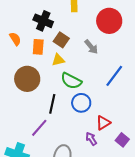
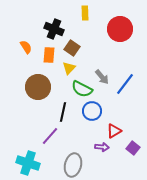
gray arrow: (91, 47) -> (102, 77), moved
yellow triangle: (58, 60) -> (69, 68), turned -32
purple arrow: (91, 139) -> (102, 147), turned 128

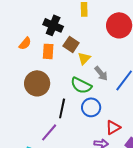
orange semicircle: (26, 47) -> (25, 43), turned 72
yellow triangle: (69, 68) -> (84, 58), moved

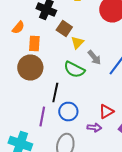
orange rectangle: (48, 51) -> (34, 44), moved
blue circle: (91, 107) -> (68, 112), moved
purple line: (49, 132) -> (42, 116), turned -30

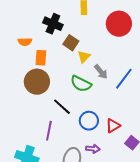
orange semicircle: (18, 28) -> (25, 42), turned 48
black line: (55, 92) -> (62, 107), turned -60
blue circle: (68, 112) -> (89, 121), moved
purple arrow: (94, 128) -> (93, 149), moved

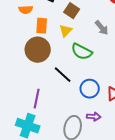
yellow triangle: (84, 57) -> (66, 31), moved
gray arrow: (101, 72) -> (102, 28), moved
purple line: (49, 131) -> (37, 99), moved

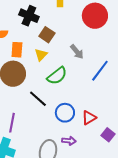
green semicircle: (82, 52) -> (57, 76), turned -65

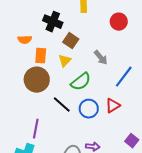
red circle: (95, 16) -> (119, 22), size x0.7
blue circle: (65, 113) -> (89, 109), moved
red triangle: (89, 118) -> (113, 106), moved

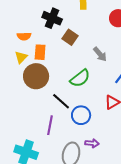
yellow triangle: (65, 61) -> (21, 57), moved
blue circle: (89, 109) -> (81, 115), moved
purple line: (36, 129) -> (50, 125), moved

